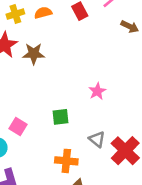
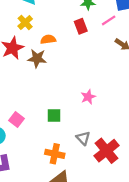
orange semicircle: (43, 13) -> (48, 39), moved
yellow cross: (15, 14) -> (25, 23), turned -32

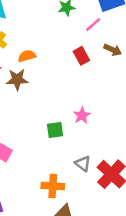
red rectangle: (81, 26) -> (81, 56), moved
green square: (54, 115) -> (55, 130), moved

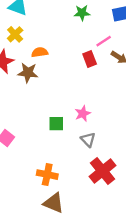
pink line: (93, 25) -> (104, 41), moved
gray triangle: (83, 164) -> (88, 140), moved

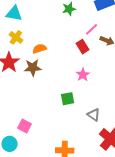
pink star: (83, 114) -> (83, 75), moved
green square: (56, 124) -> (68, 99), moved

